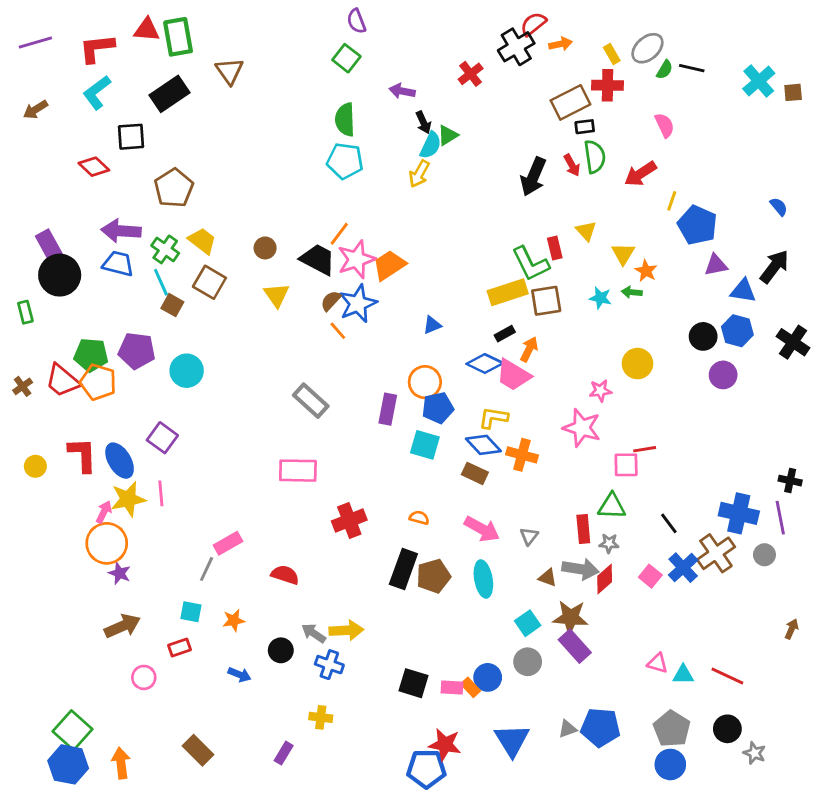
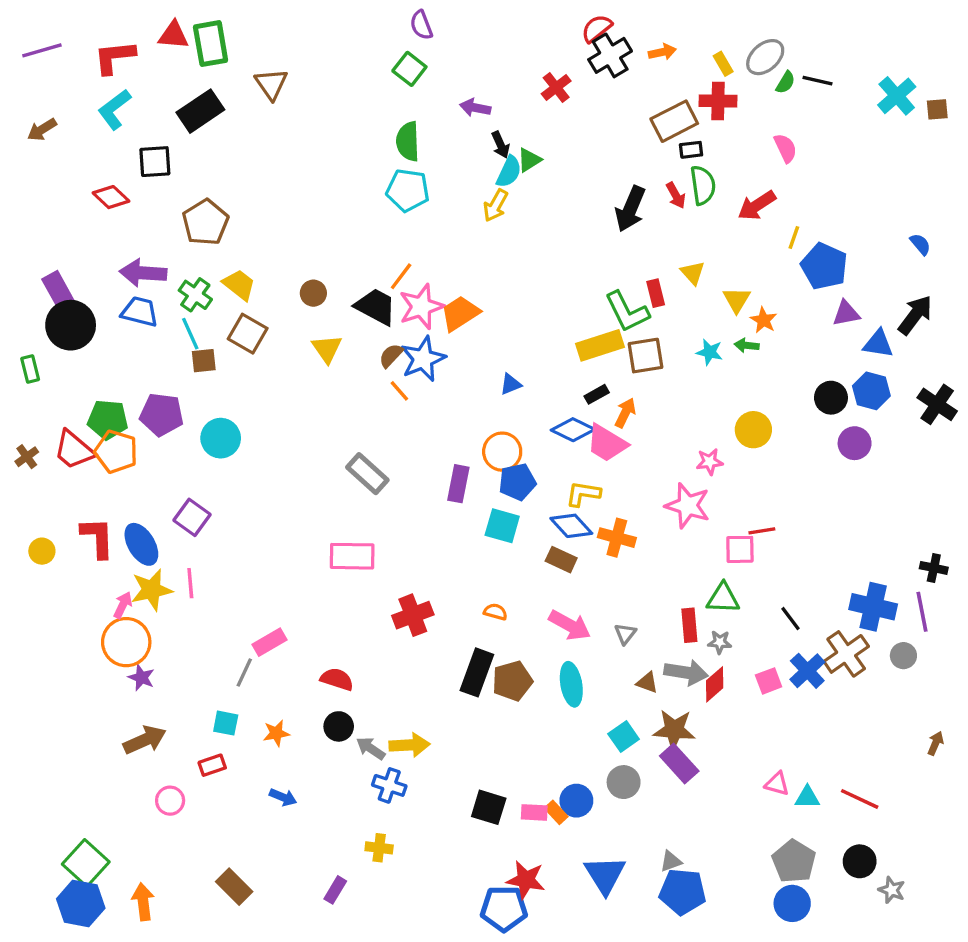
red semicircle: (533, 24) -> (597, 28), moved
brown square: (172, 305) -> (204, 361), turned -35
pink square: (650, 576) -> (769, 681), turned 30
black circle: (281, 650) -> (339, 726), moved
blue pentagon: (600, 727) -> (683, 892), moved

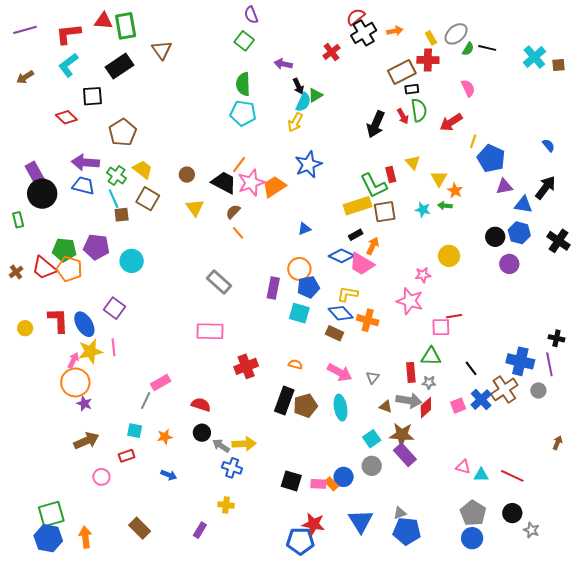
blue star: (423, 359) -> (308, 164), moved
green square: (86, 863) -> (51, 514), turned 32

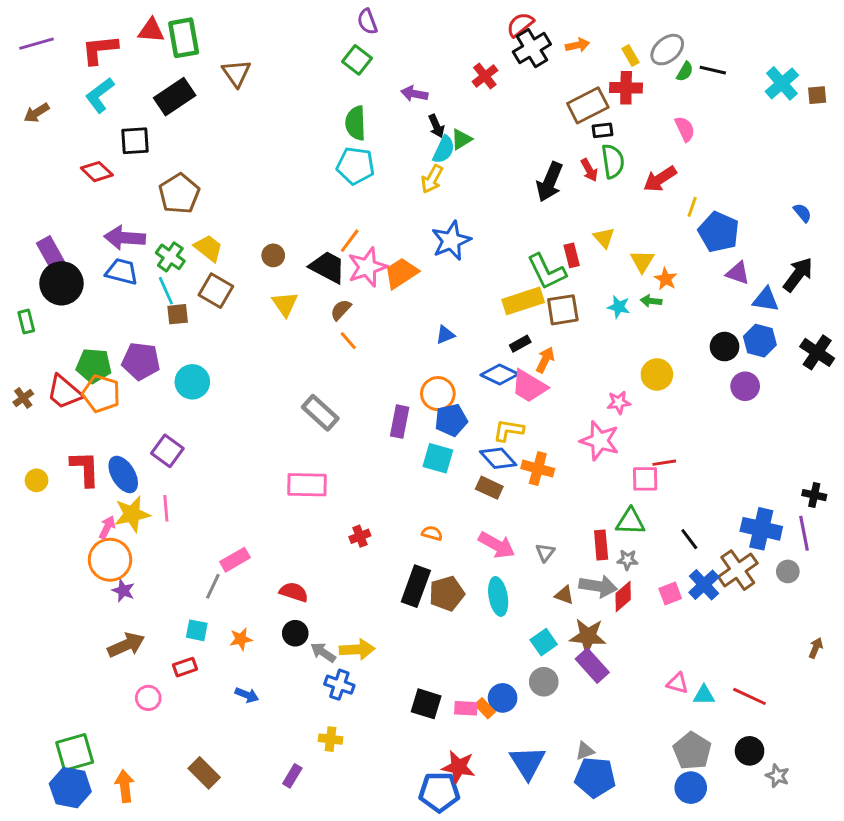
purple triangle: (504, 187) -> (738, 273), turned 30
red cross: (246, 366) -> (360, 536), size x0.6

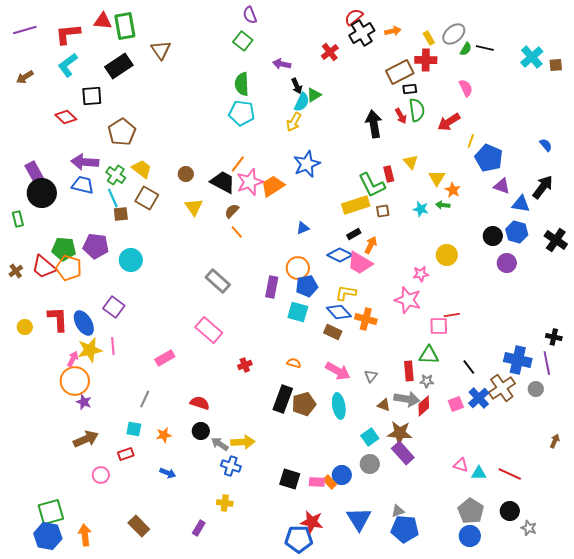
black arrow: (550, 182) -> (374, 124), turned 148
brown square: (563, 310) -> (383, 211), size x0.6
pink rectangle: (307, 485) -> (209, 330), turned 40
pink rectangle: (235, 560) -> (165, 358), moved

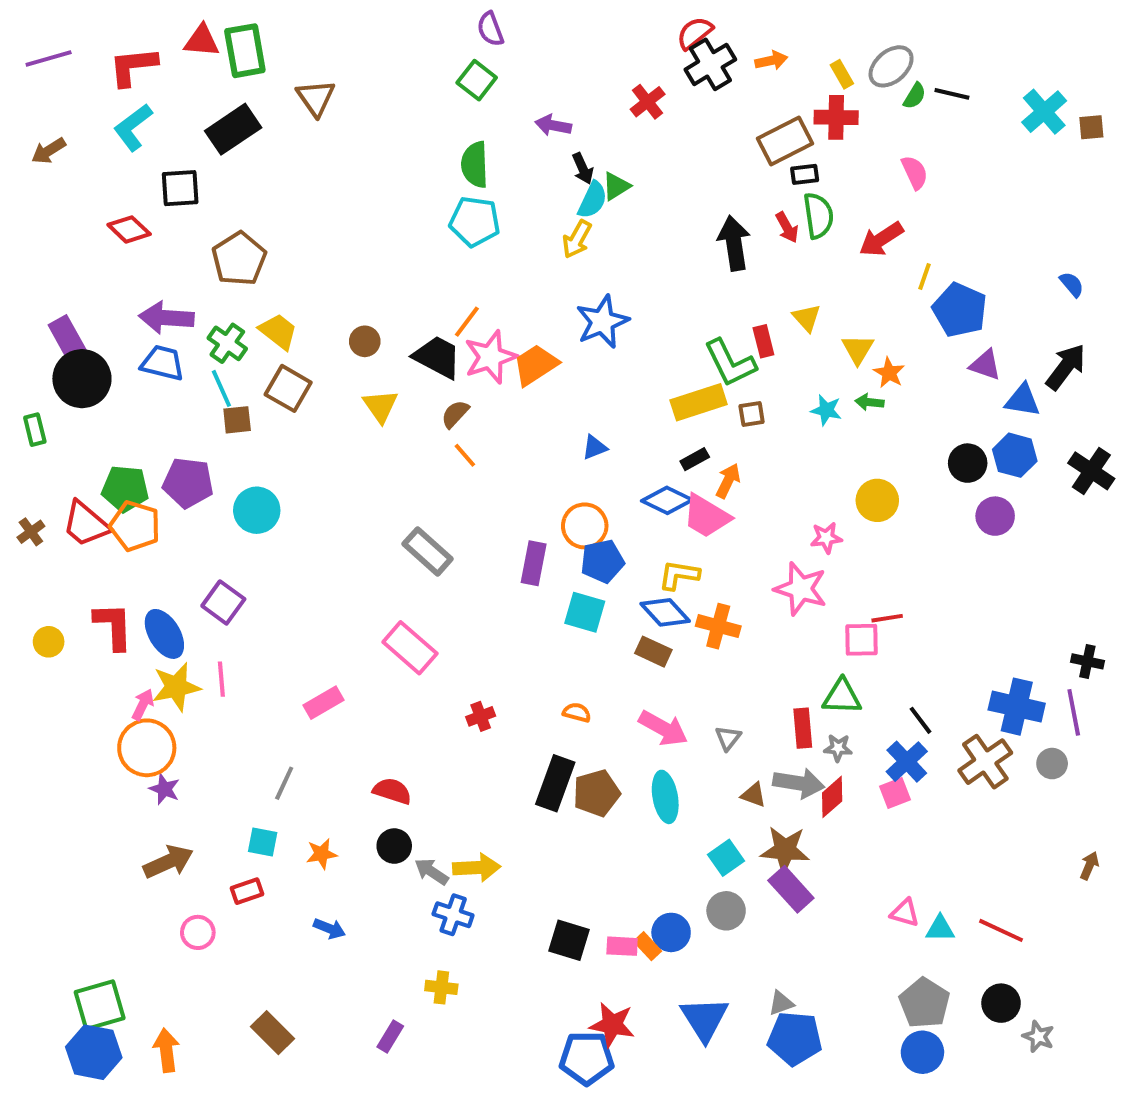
blue cross: (479, 398) -> (907, 762), moved

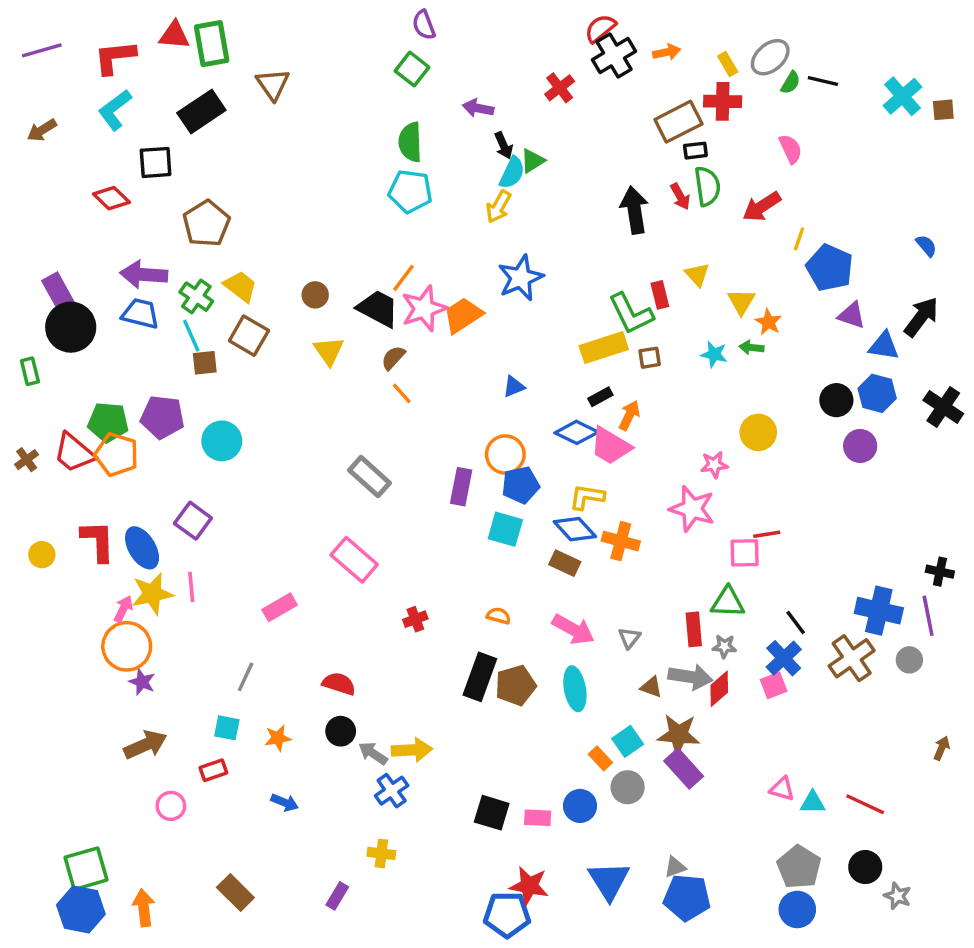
blue cross: (453, 915) -> (392, 791), turned 36
orange rectangle: (648, 946) -> (600, 758), moved

